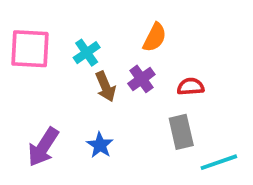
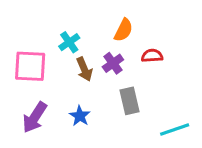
pink square: (30, 49) -> (30, 66), moved
red semicircle: (191, 87) -> (152, 56), moved
gray rectangle: (181, 132) -> (129, 101), moved

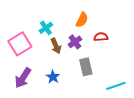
pink square: (30, 66) -> (20, 44), turned -35

